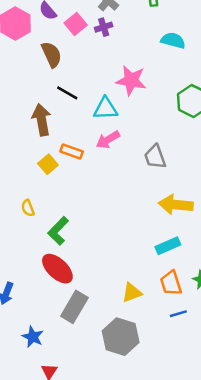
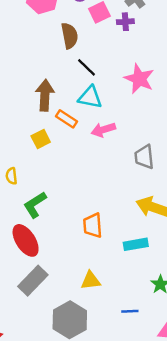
black line: (67, 93) -> (86, 67), moved
cyan triangle: (106, 109) -> (90, 97), moved
orange rectangle: (72, 151) -> (67, 119), moved
orange trapezoid: (171, 283) -> (93, 225), moved

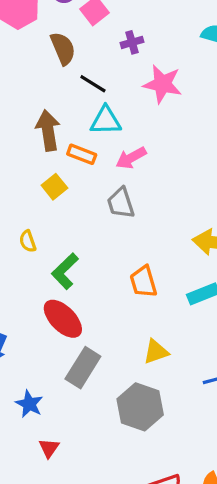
purple cross: (125, 22) -> (132, 42), moved
gray trapezoid: (144, 157) -> (121, 203), moved

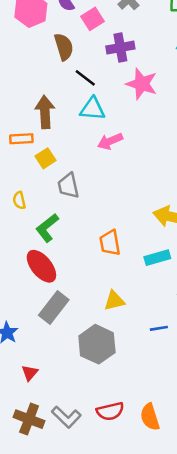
purple cross: (132, 42) -> (120, 48), size x1.5
orange rectangle: (82, 154) -> (21, 139), moved, turned -30
gray trapezoid: (121, 203) -> (68, 186), moved
red triangle: (49, 448) -> (30, 373), moved

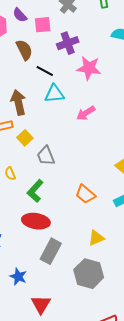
pink square: (92, 19) -> (43, 25), turned 36
pink arrow: (110, 141) -> (86, 113), moved
orange trapezoid: (110, 243) -> (85, 194), turned -30
red ellipse: (41, 266) -> (36, 221), turned -32
red triangle: (30, 373) -> (41, 304), size x1.5

